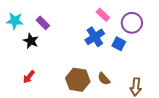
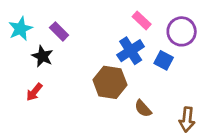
cyan star: (15, 21) -> (20, 29), turned -30
red arrow: (29, 77) -> (34, 92), moved
brown hexagon: (78, 80) -> (110, 82), moved

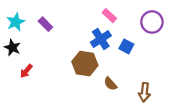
purple circle: (182, 31) -> (152, 22), moved
black star: (43, 56) -> (12, 48), moved

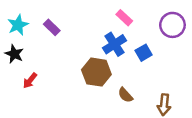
blue square: (126, 46) -> (144, 53), turned 32

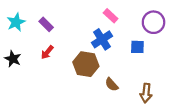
blue square: (144, 53) -> (137, 47), moved, turned 32
black star: (14, 54) -> (13, 59), moved
red arrow: (30, 81) -> (47, 52), moved

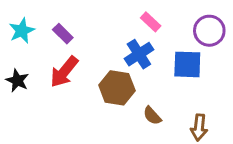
blue square: (137, 47) -> (187, 64), size x1.5
red arrow: (47, 52) -> (64, 72), size x1.6

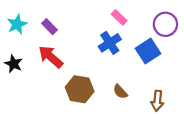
blue square: (187, 64) -> (148, 51), turned -35
red arrow: (64, 72) -> (51, 57), turned 92
brown hexagon: (117, 88) -> (80, 89), moved

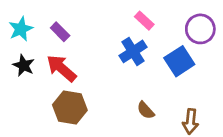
black star: (14, 64) -> (24, 65), moved
brown hexagon: (80, 89) -> (70, 107), moved

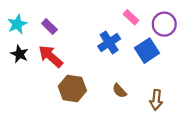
pink rectangle: (144, 21) -> (131, 17), moved
brown hexagon: (70, 107) -> (72, 88), moved

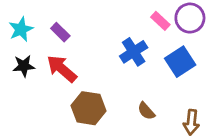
purple circle: (164, 24) -> (190, 18), moved
black star: (20, 54) -> (24, 66), turned -30

